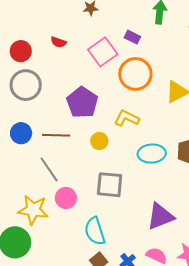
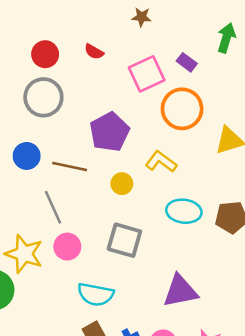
cyan semicircle: (95, 231) -> (96, 294), turned -72

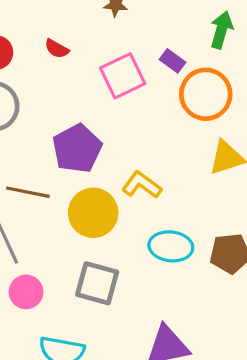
orange circle: (182, 109) -> (206, 94), moved
yellow circle: (122, 184) -> (93, 213), size x1.8

